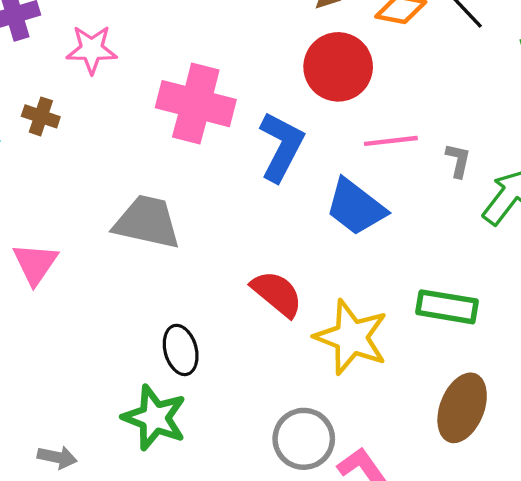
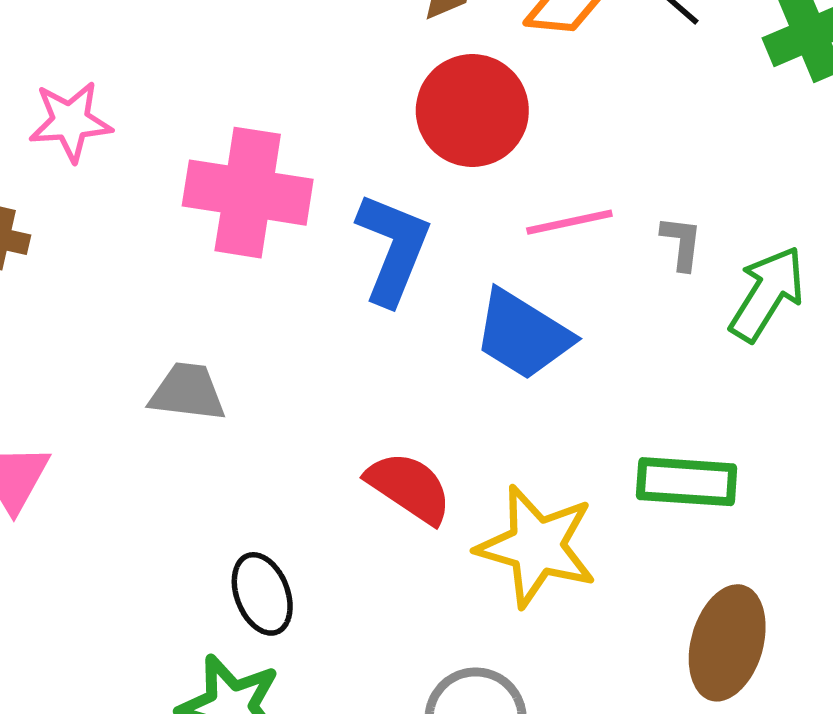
gray trapezoid: (147, 222) -> (187, 392), size x0.7

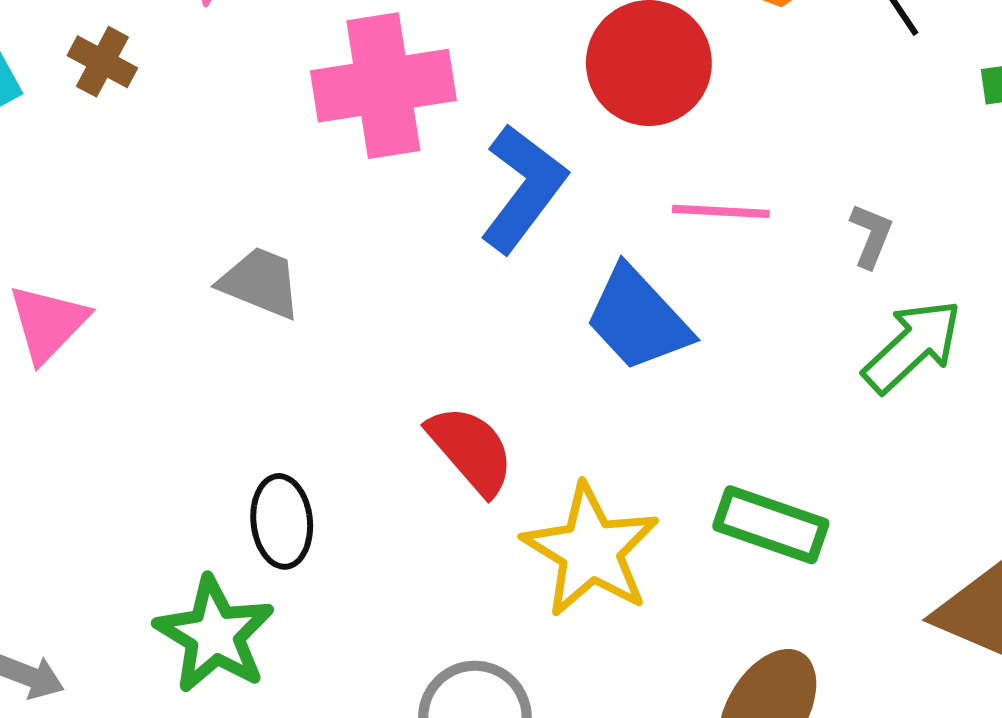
pink cross: (248, 193) -> (383, 86), turned -33
gray L-shape: (682, 243) -> (871, 236), moved

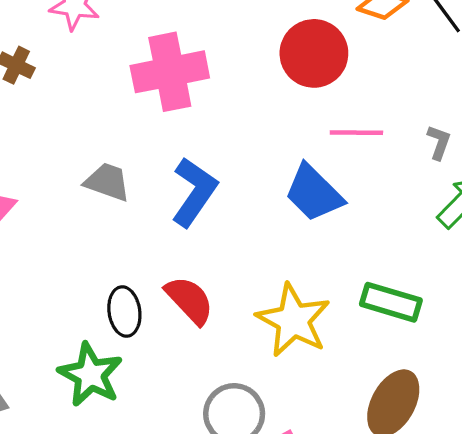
blue L-shape: (523, 188) -> (194, 192), moved
red semicircle: (471, 450) -> (189, 300), moved

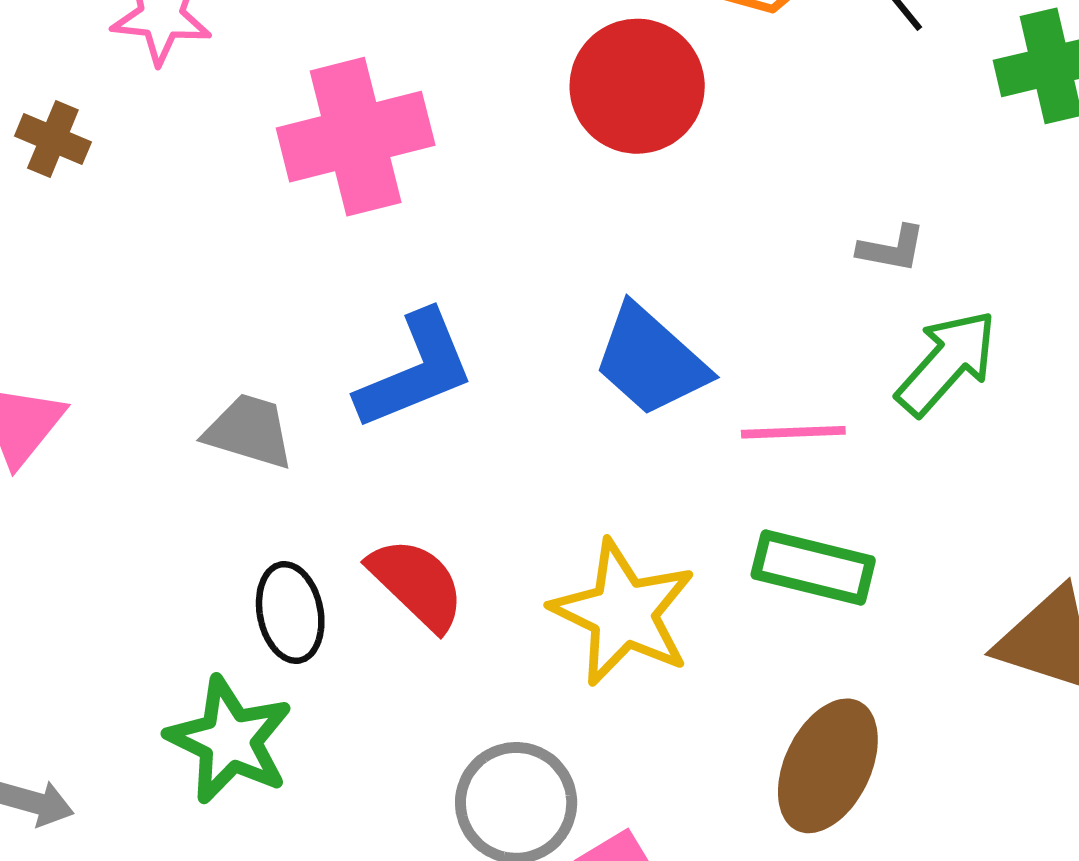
pink line: (356, 133) -> (793, 432), moved
gray L-shape: (439, 142) -> (892, 249), turned 84
gray trapezoid: (107, 182) -> (249, 431), moved
blue L-shape: (194, 192) -> (415, 370), turned 36

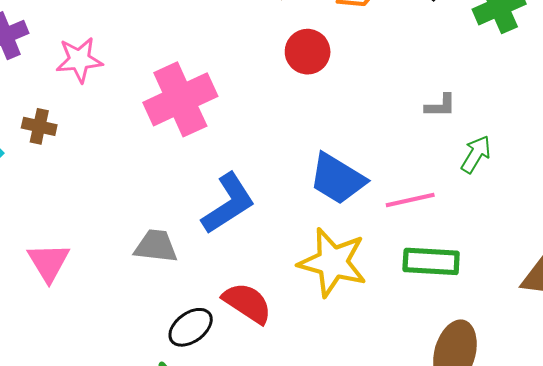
red circle: (637, 86) -> (308, 52), size x0.7
green arrow: (947, 363) -> (476, 154), size x0.7
black ellipse: (290, 613) -> (191, 327), turned 75
yellow star: (623, 613) -> (333, 262), moved

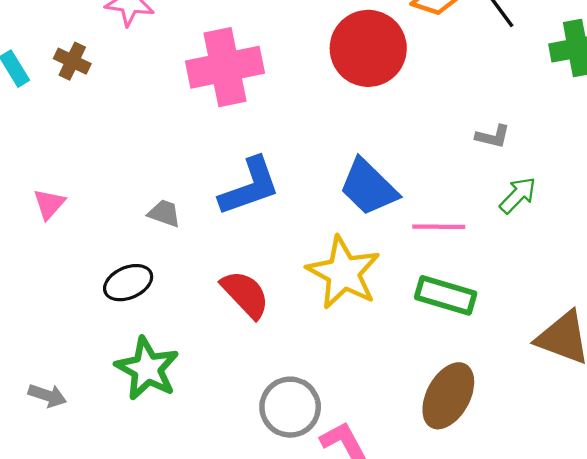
red circle: (308, 52) -> (368, 48), size x1.6
gray trapezoid: (156, 246) -> (164, 213), size x0.7
pink triangle: (48, 262) -> (49, 204), size x0.7
black ellipse: (191, 327) -> (128, 283), moved

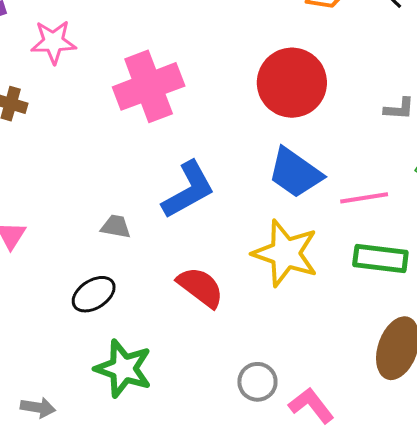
red circle: (368, 48) -> (292, 83), moved
gray circle: (290, 407) -> (257, 382), size x0.7

